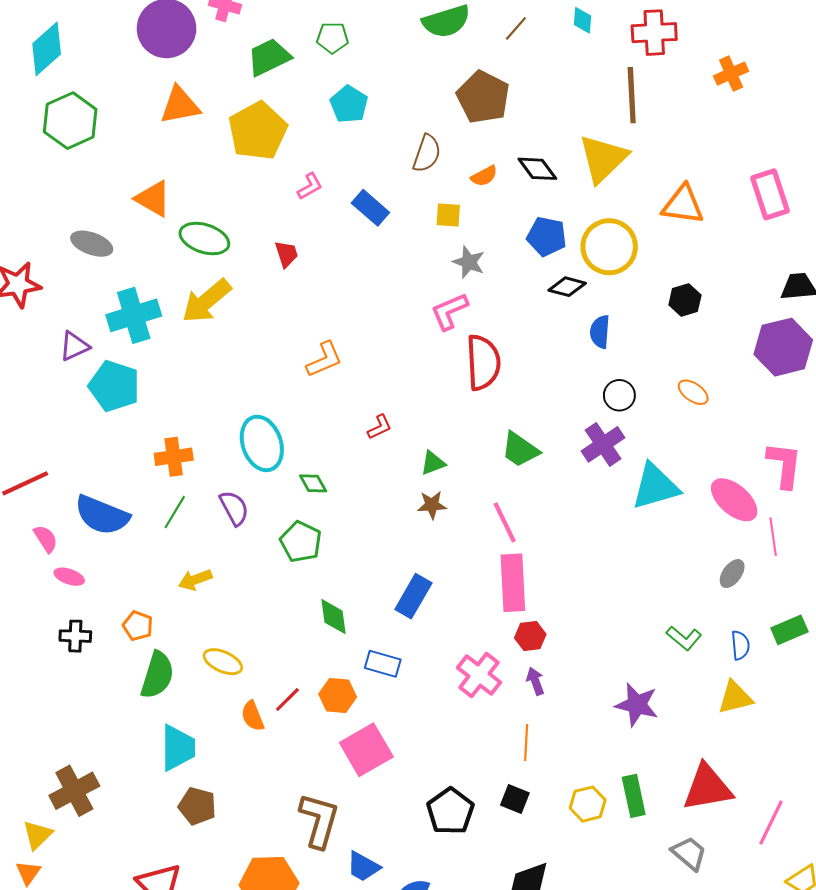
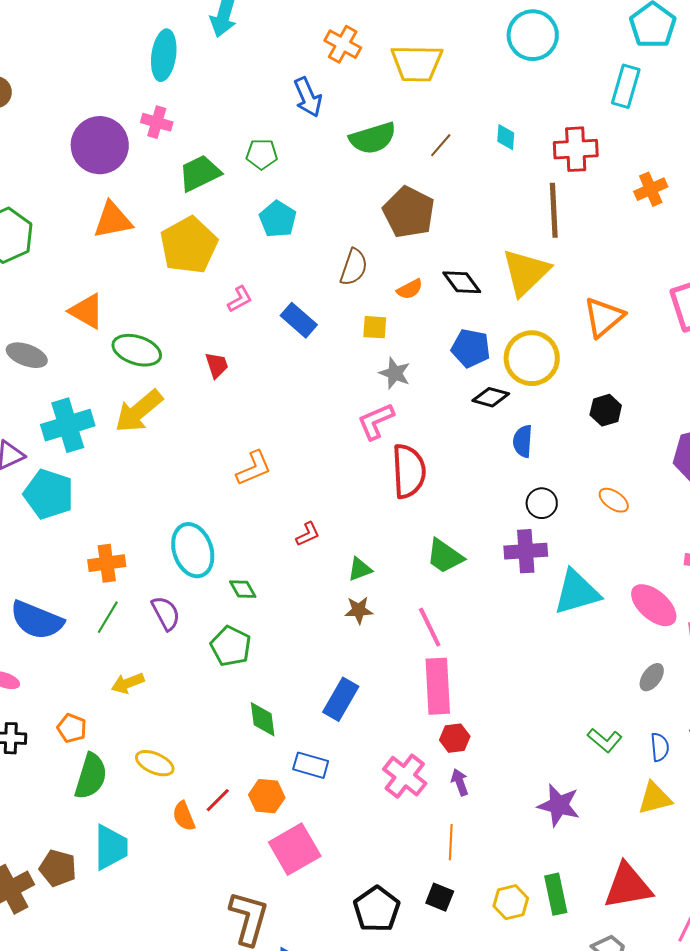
orange triangle: (683, 205) -> (604, 317), turned -48
purple cross: (603, 444) -> (526, 551), turned 30
brown pentagon: (197, 806) -> (58, 868), moved

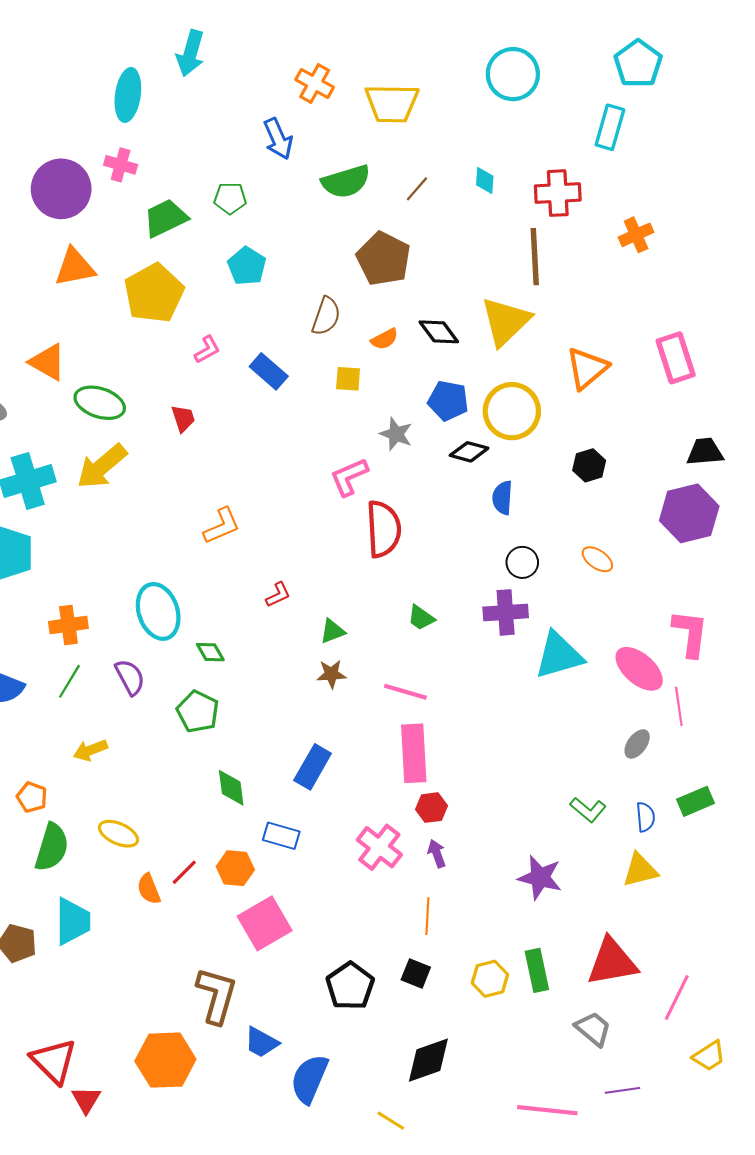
gray star: (395, 373) -> (396, 434), moved
green trapezoid: (445, 556) -> (421, 618), size x0.7
pink line: (430, 627) -> (405, 692), turned -48

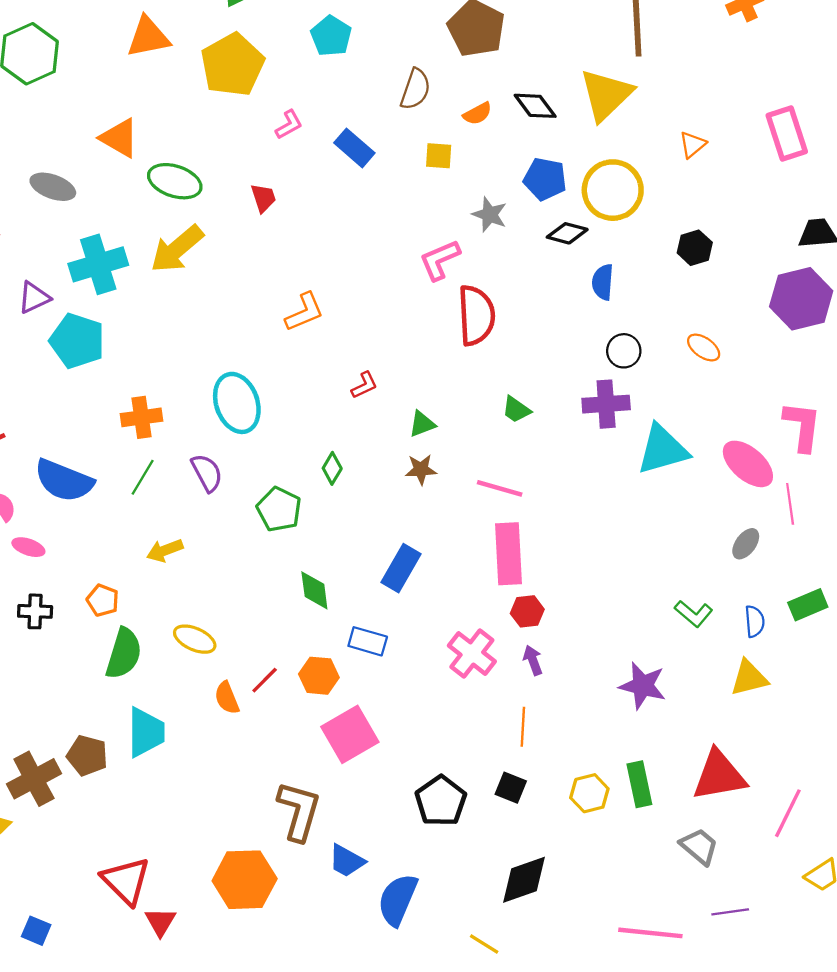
orange triangle: (587, 368) -> (693, 145), size x0.6
green diamond: (210, 652) -> (332, 468), moved, turned 60

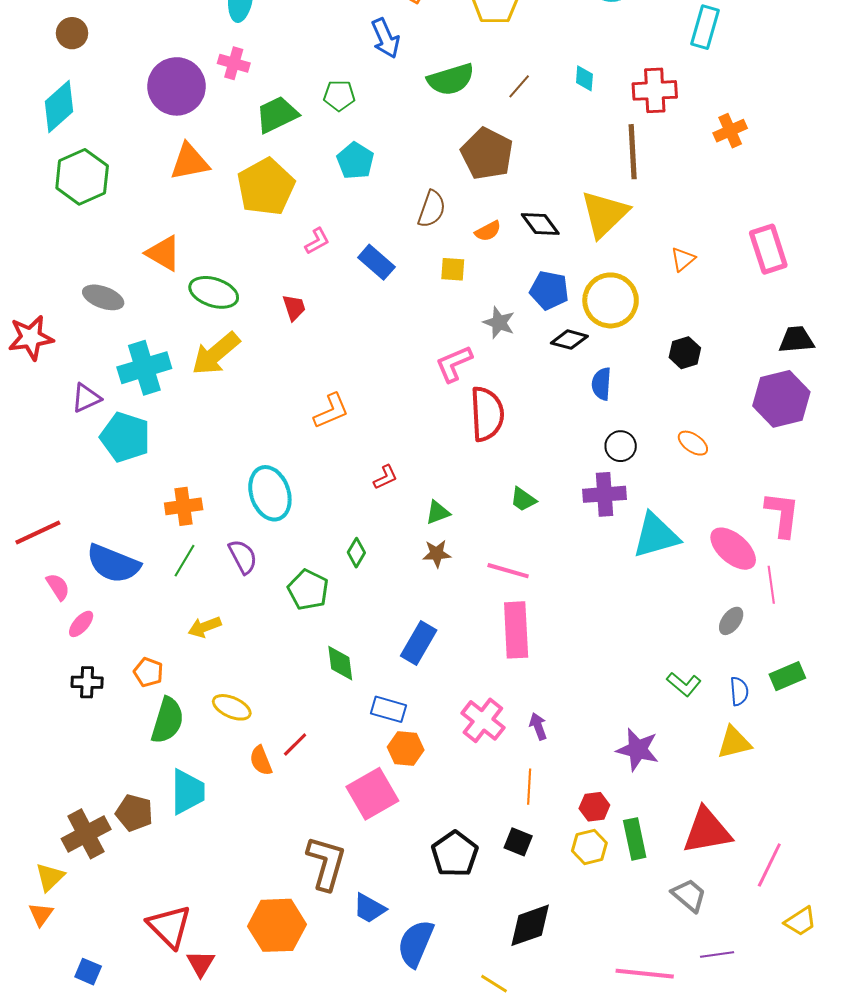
pink ellipse: (28, 547) -> (81, 624), turned -68
red hexagon: (527, 611) -> (594, 807), moved
orange hexagon: (319, 676) -> (406, 749), moved

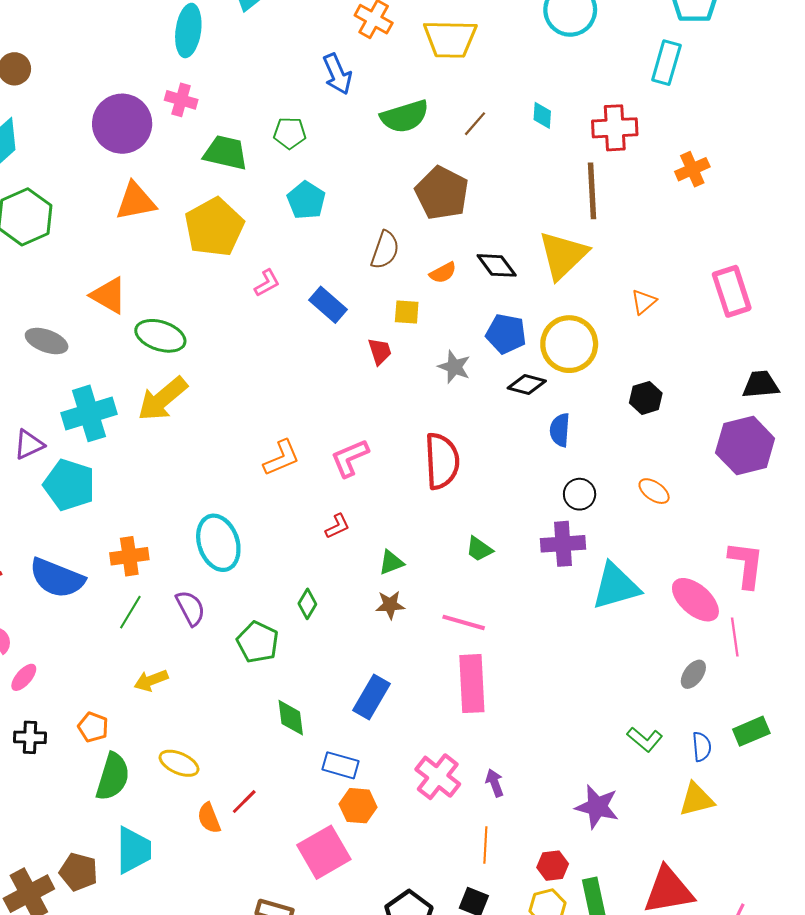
green trapezoid: (277, 115) -> (226, 153), turned 39
red trapezoid: (294, 307) -> (380, 351), moved
pink L-shape: (454, 364) -> (350, 458), moved
blue semicircle: (113, 564) -> (57, 578), moved

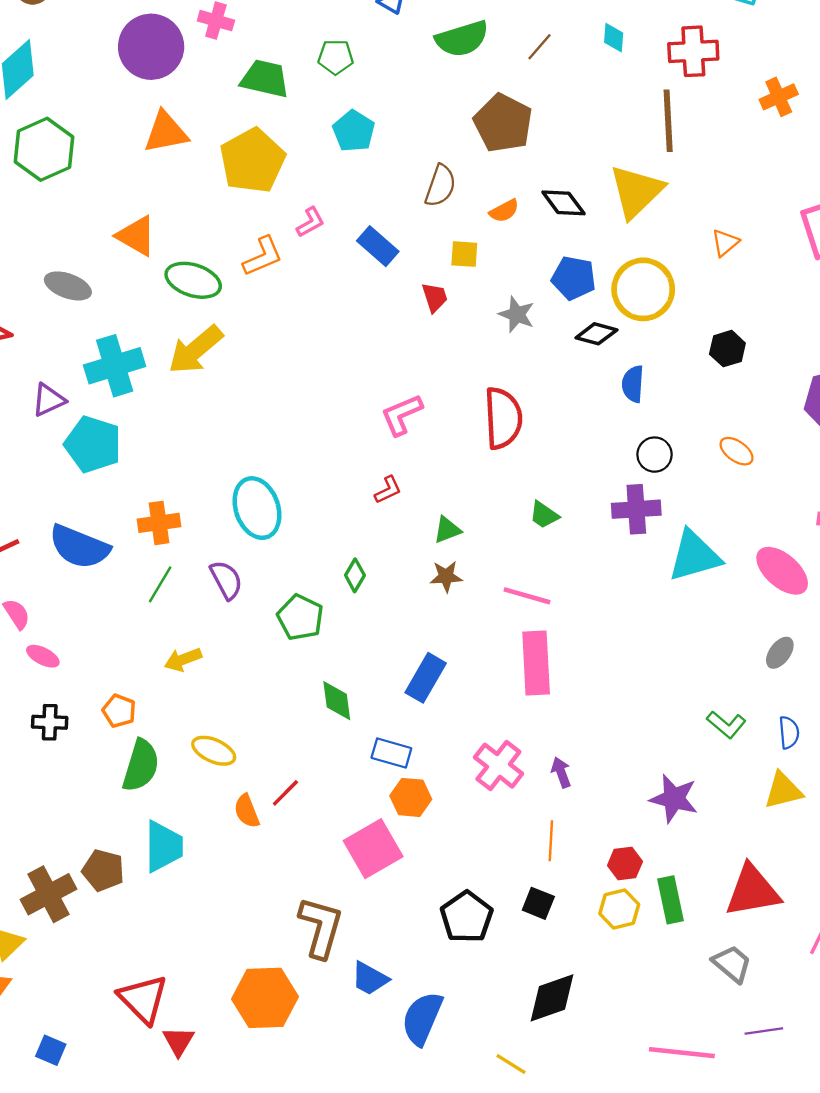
orange L-shape: (281, 458) -> (263, 256), moved
pink ellipse: (24, 677) -> (43, 656), turned 76

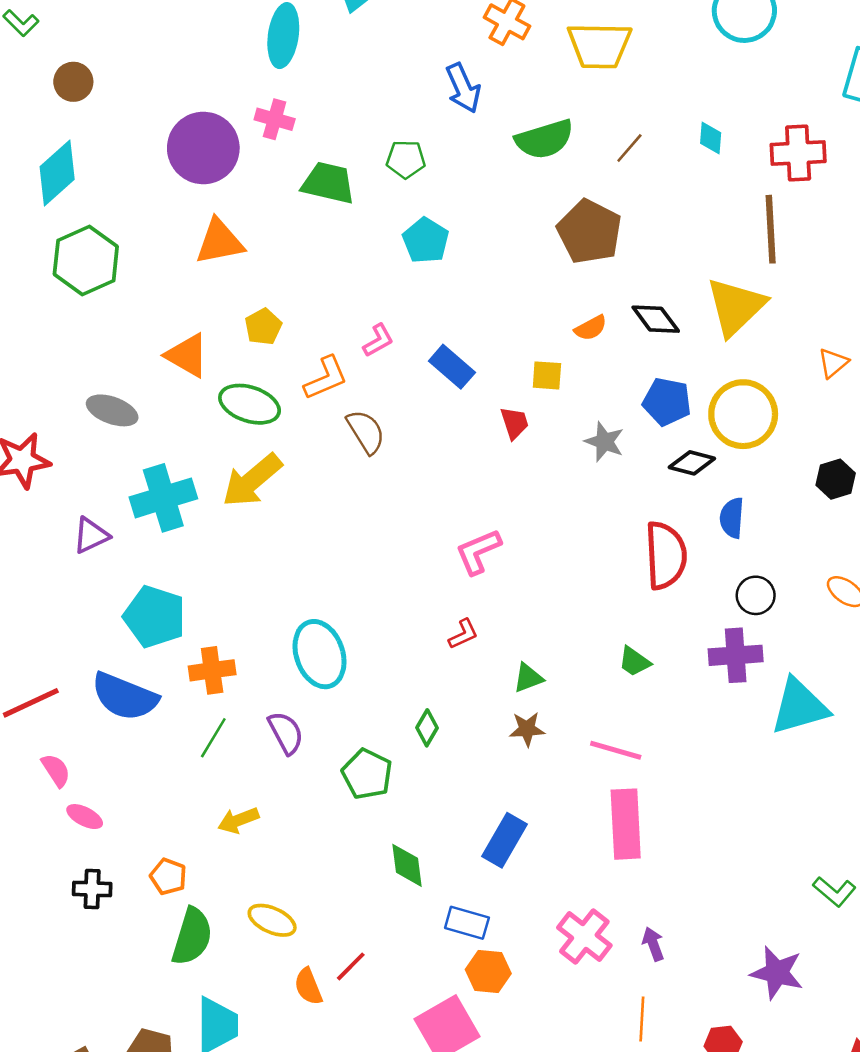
yellow pentagon: (252, 161) -> (263, 327), moved, size x0.5
brown semicircle: (440, 186) -> (366, 432), moved, turned -51
red semicircle: (503, 418) -> (666, 555), moved
cyan pentagon: (93, 444) -> (155, 617), moved

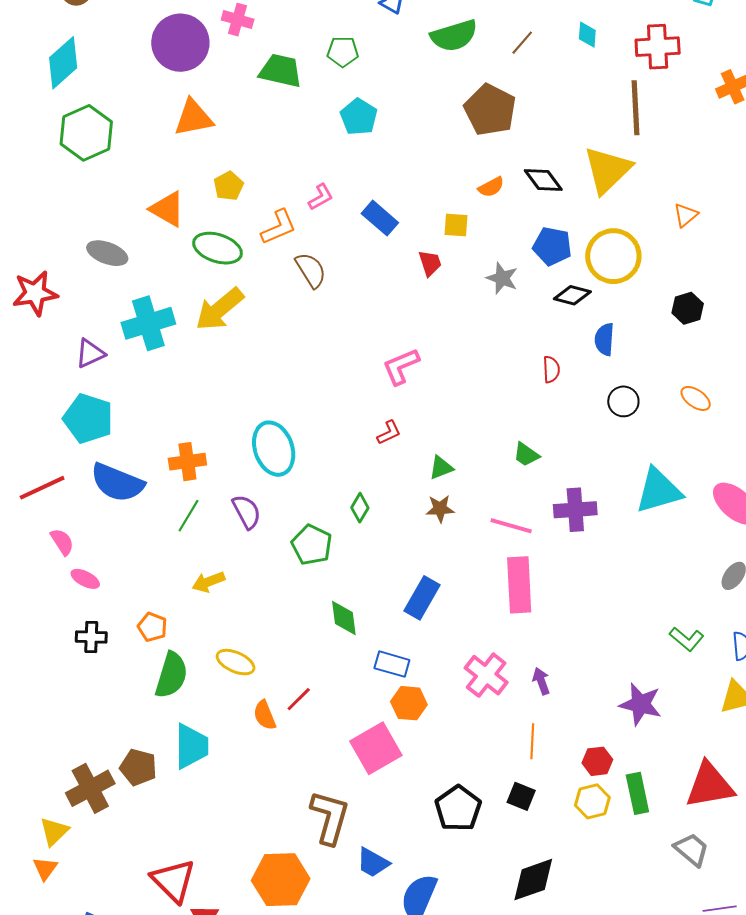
red semicircle: (666, 555) -> (551, 369), size x0.5
cyan pentagon: (155, 617) -> (88, 419), moved
purple cross: (736, 655) -> (575, 510), moved

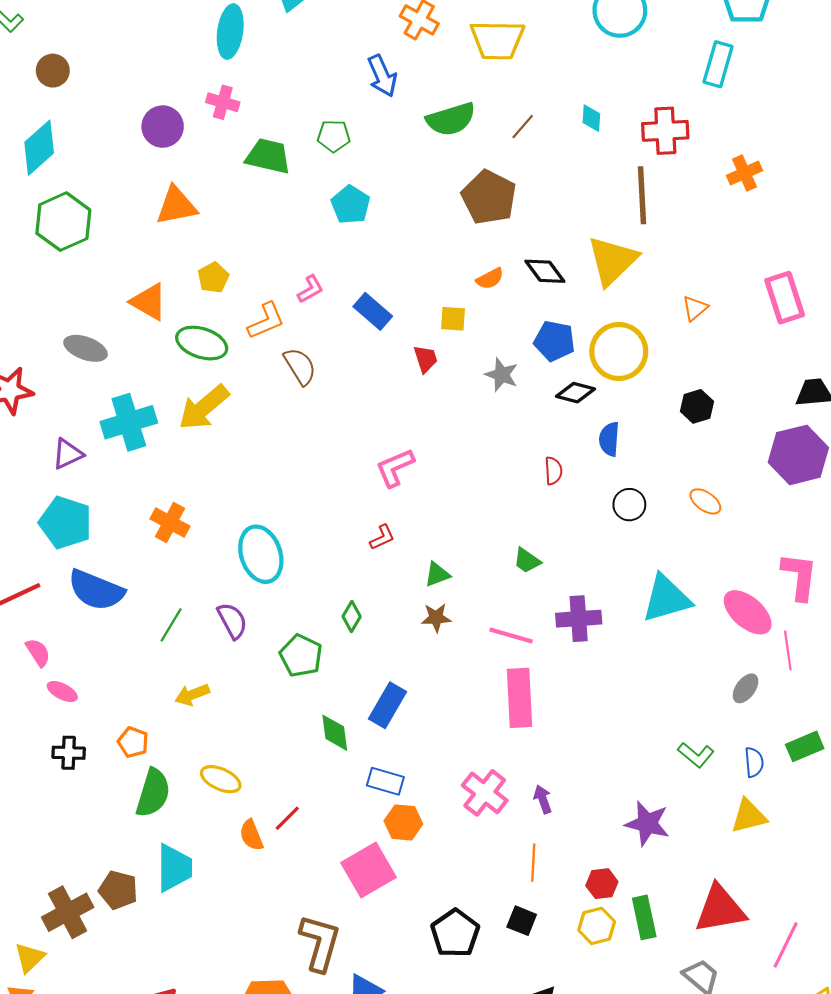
purple circle: (180, 43) -> (163, 127), size x0.7
orange cross: (187, 462) -> (170, 523), moved, turned 36
blue rectangle: (422, 598) -> (388, 705), moved

